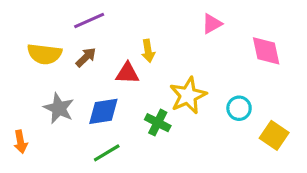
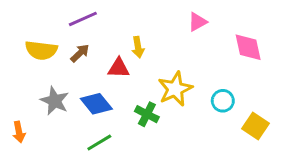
blue diamond: (103, 111) -> (96, 104), turned 60

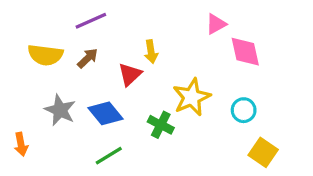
pink diamond: (248, 47) -> (245, 52), moved
red triangle: (119, 68) -> (130, 74), turned -45
yellow square: (256, 126) -> (263, 152), moved

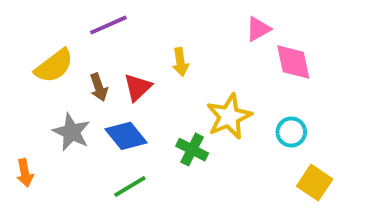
yellow semicircle: (45, 55) -> (54, 66), turned -44
brown arrow: (88, 58) -> (99, 87), moved, turned 115
red triangle: (130, 74) -> (138, 87), moved

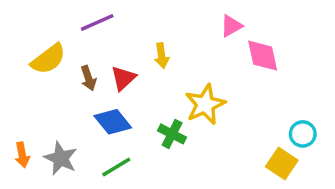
gray star: (71, 132) -> (61, 158), moved
cyan circle: (291, 132) -> (303, 134), moved

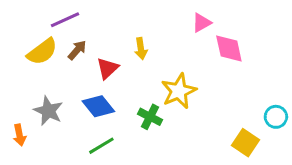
purple line: (97, 22) -> (65, 20), moved
brown arrow: (88, 78) -> (77, 50), moved, turned -120
cyan circle: (303, 134) -> (276, 117), moved
gray star: (61, 158) -> (48, 111), moved

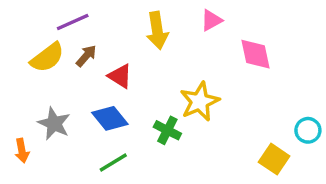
pink triangle: (202, 23) -> (211, 20), moved
yellow arrow: (141, 49) -> (157, 30), moved, size x1.5
red triangle: (107, 68) -> (120, 76), turned -45

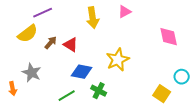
pink diamond: (255, 54) -> (169, 37), moved
brown arrow: (86, 56) -> (51, 43), moved
blue diamond: (110, 118) -> (82, 72), moved, turned -40
green cross: (167, 130) -> (99, 91), moved

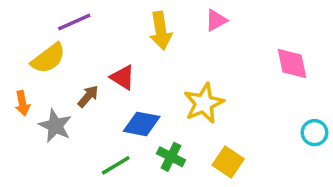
brown arrow: (51, 43) -> (88, 96), moved
orange arrow: (13, 89) -> (22, 103), moved
yellow square: (162, 94) -> (228, 162), moved

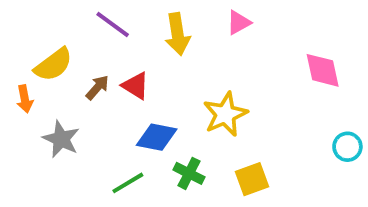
purple line: (74, 22) -> (113, 25), moved, turned 60
brown arrow: (88, 96) -> (97, 88), moved
orange arrow: (22, 103) -> (25, 99), moved
yellow square: (228, 162) -> (252, 179), turned 36

